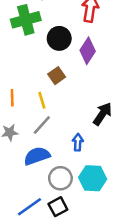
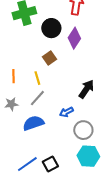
blue arrow: (78, 142) -> (66, 112), turned -120
gray circle: (60, 178) -> (83, 130), moved
cyan hexagon: (93, 178) -> (88, 156), moved

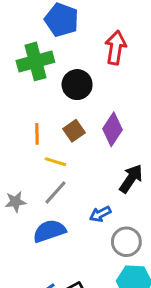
purple diamond: (74, 38) -> (113, 129), moved
orange line: (13, 76) -> (37, 134), moved
yellow line: (37, 78) -> (55, 162), turned -56

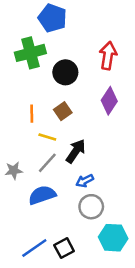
red arrow: (116, 48) -> (108, 56), moved
purple diamond: (113, 129) -> (109, 101), moved
black arrow: (131, 179) -> (76, 151), moved
gray circle: (126, 242) -> (91, 207), moved

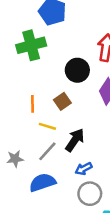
black circle: (65, 72) -> (77, 70), moved

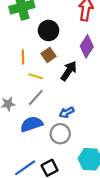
black circle: (77, 70) -> (49, 30), moved
black arrow: (75, 140) -> (69, 71), moved
gray circle: (90, 194) -> (60, 134), moved

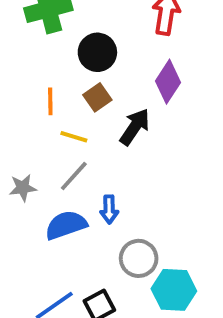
blue arrow: (67, 112) -> (109, 209), moved, turned -64
gray circle: (60, 134) -> (139, 258), moved

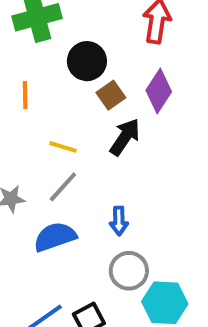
brown square: (97, 97) -> (111, 95), moved
orange line: (50, 101) -> (25, 95), moved
blue arrow: (109, 209) -> (119, 221), moved

